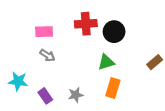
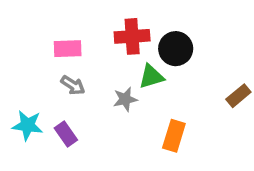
green triangle: (106, 62) -> (151, 77), moved
gray star: (76, 95) -> (125, 99), moved
purple rectangle: (45, 96) -> (66, 134), moved

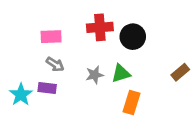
green triangle: (151, 77) -> (121, 74), moved
cyan star: (28, 125) -> (21, 95), turned 30
purple rectangle: (66, 134) -> (47, 88), moved, turned -48

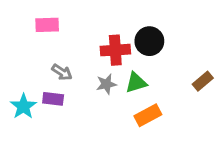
red cross: (100, 27) -> (115, 50), moved
pink rectangle: (51, 37) -> (47, 25), moved
orange rectangle: (131, 102) -> (148, 115), turned 45

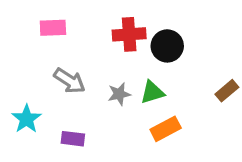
red cross: (115, 50) -> (129, 34), moved
gray arrow: (62, 72) -> (70, 81), size x1.4
purple rectangle: (53, 99) -> (73, 139), moved

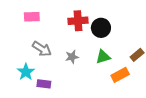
green triangle: (152, 92) -> (103, 57), moved
cyan star: (26, 119) -> (26, 72), moved
orange rectangle: (166, 129) -> (120, 75), moved

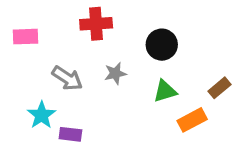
pink rectangle: (32, 17) -> (26, 37), moved
red cross: (78, 21) -> (96, 24), moved
gray star: (72, 57) -> (115, 73), moved

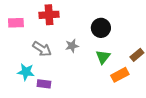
red cross: (96, 24) -> (49, 15), moved
green triangle: (165, 91) -> (103, 57), turned -35
cyan star: (42, 115) -> (26, 72), turned -30

